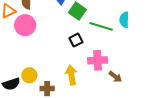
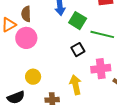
yellow circle: (29, 75) -> (33, 77), moved

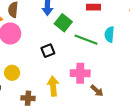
black square: (78, 50) -> (48, 51), moved

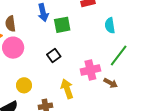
green square: (63, 23) -> (62, 25), turned -36
green line: (86, 40) -> (119, 56), moved, turned -60

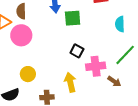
black square: (54, 55) -> (77, 51), moved, turned -32

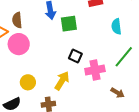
brown arrow: (114, 81) -> (118, 93), moved
yellow arrow: (70, 82) -> (62, 81), moved, turned 48

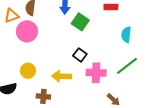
green square: (69, 24) -> (80, 22), turned 30
yellow arrow: (62, 81) -> (62, 76), turned -132

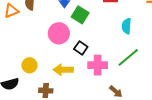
pink circle: (27, 31) -> (59, 33), moved

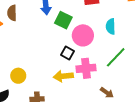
pink circle: (59, 33) -> (83, 35), moved
yellow arrow: (63, 70) -> (63, 76), moved

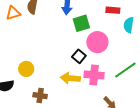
green square: (63, 20) -> (81, 23), turned 36
cyan semicircle: (111, 26) -> (129, 25), moved

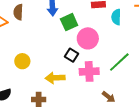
yellow circle: (26, 69) -> (22, 61), moved
yellow arrow: (70, 78) -> (55, 78), moved

